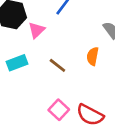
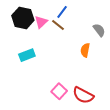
pink triangle: (37, 30) -> (41, 22), moved
brown line: (57, 65) -> (58, 25), moved

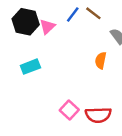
brown line: (58, 25) -> (93, 13), moved
red semicircle: (83, 95) -> (98, 115), turned -30

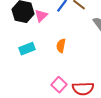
orange semicircle: (101, 60) -> (61, 46), moved

